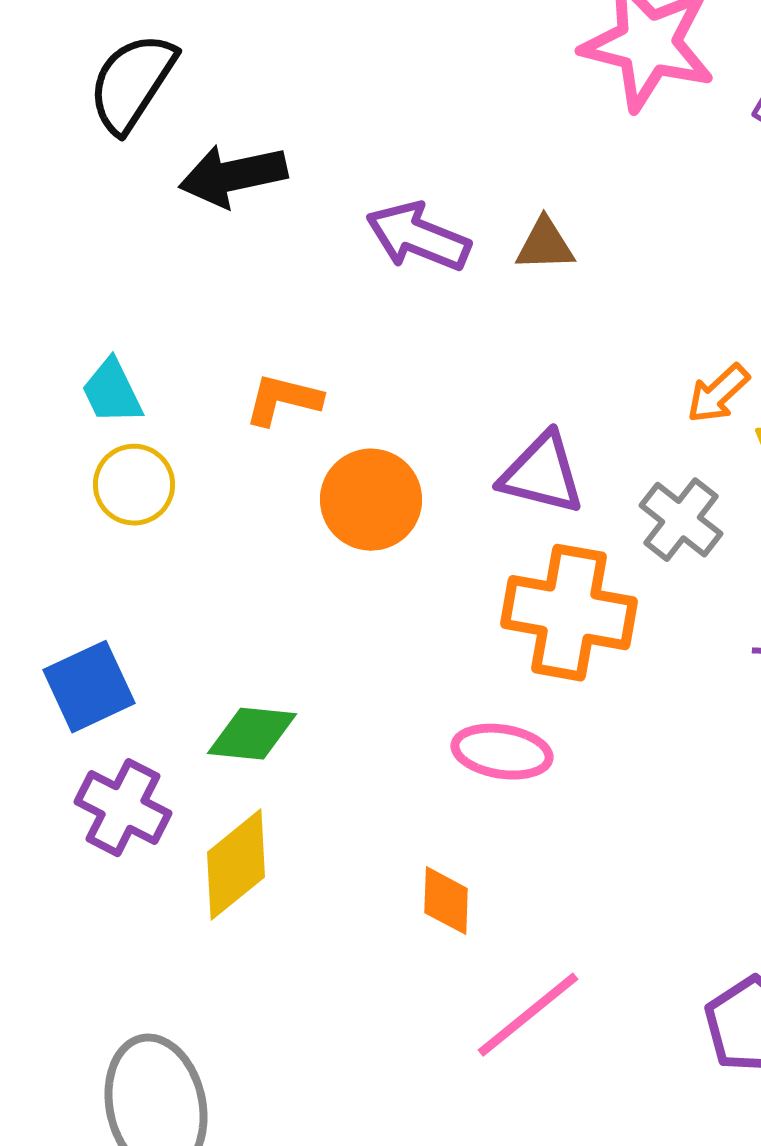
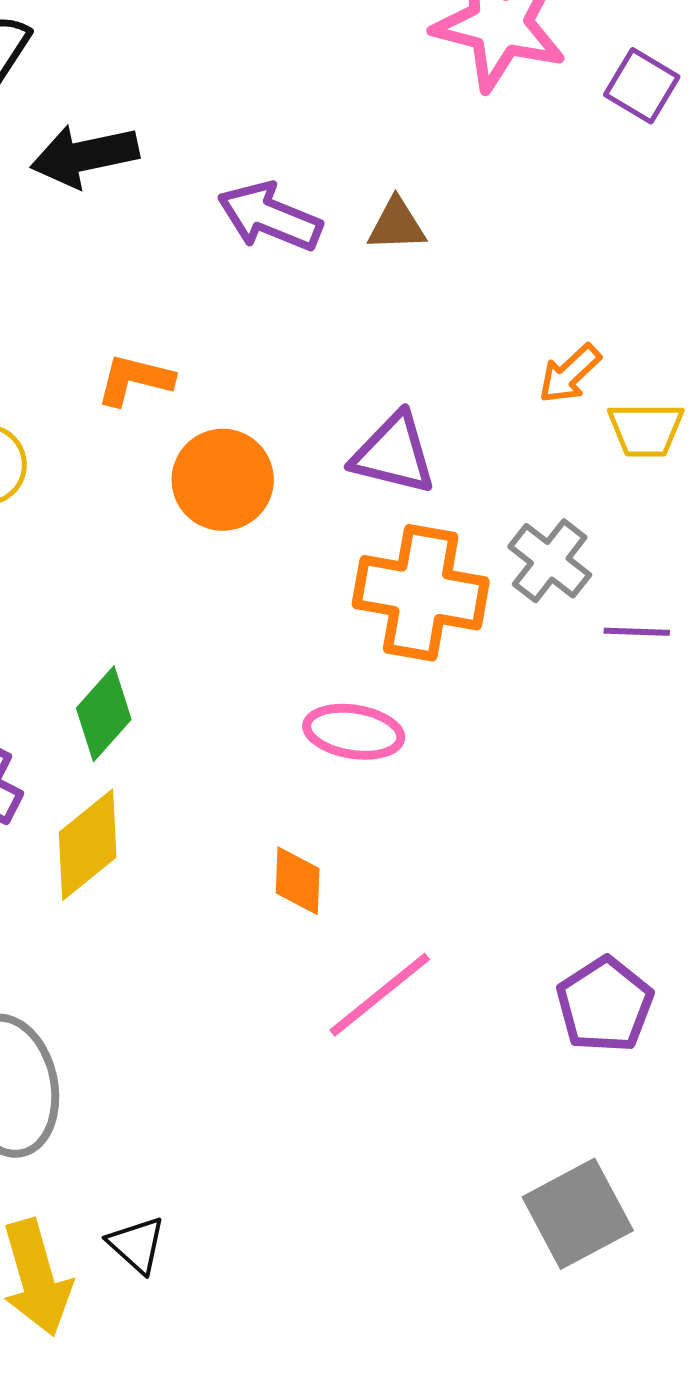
gray cross: (681, 520) -> (550, 561), moved
green diamond: (252, 734) -> (104, 714), turned -54

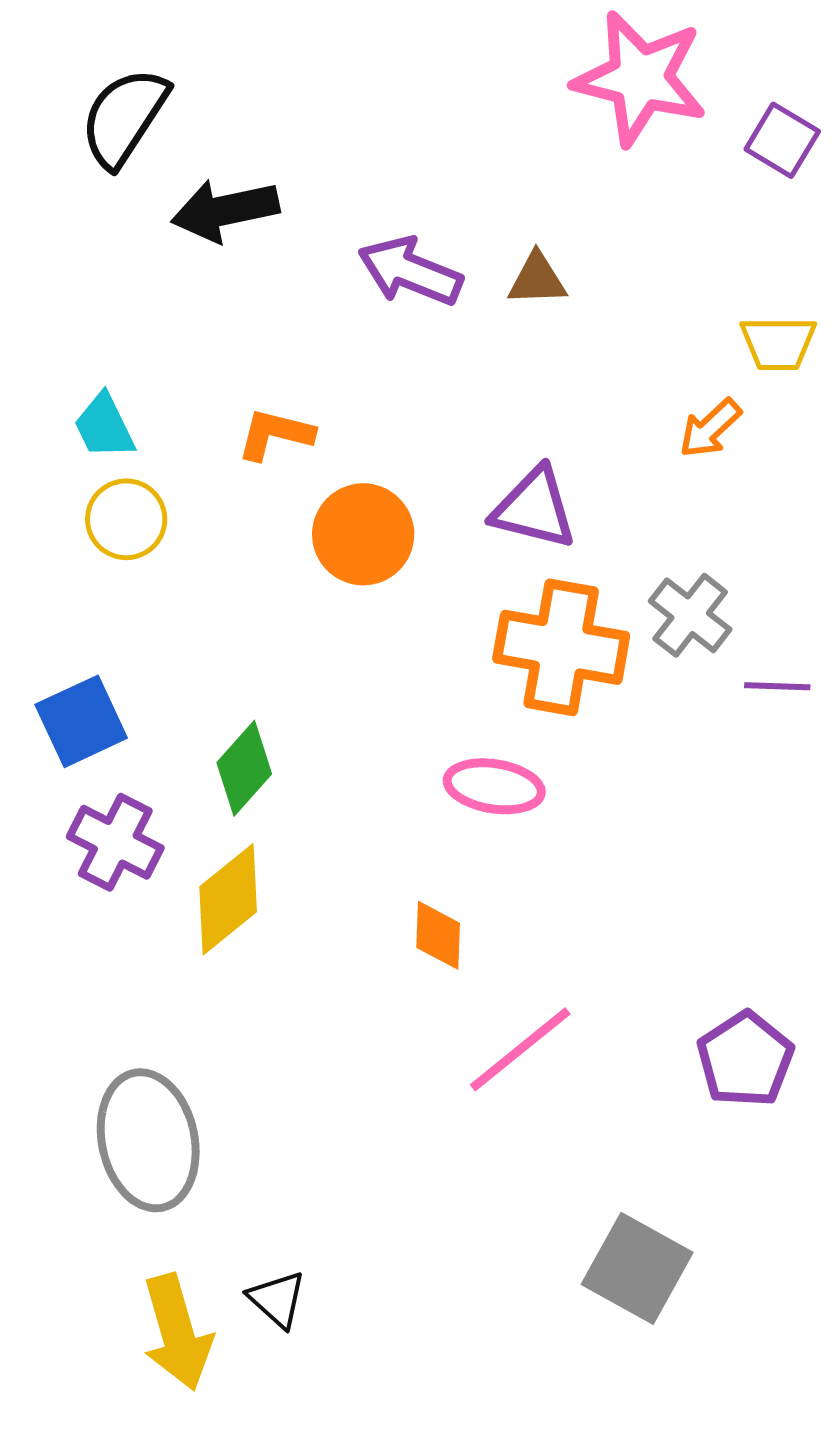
yellow trapezoid: (646, 430) -> (778, 343), moved
gray square: (578, 1214) -> (637, 1268), moved, turned -33

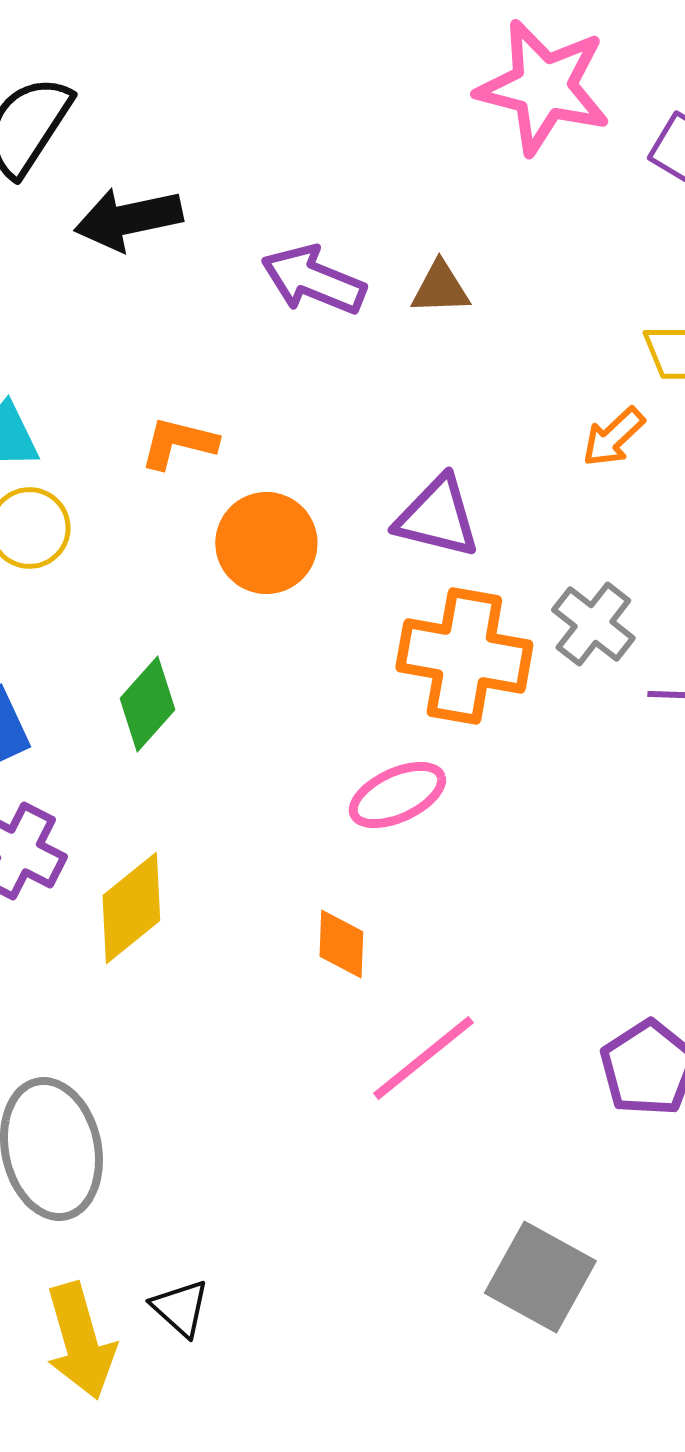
green diamond: (244, 768) -> (147, 704), moved
pink ellipse: (494, 786) -> (397, 795), turned -34

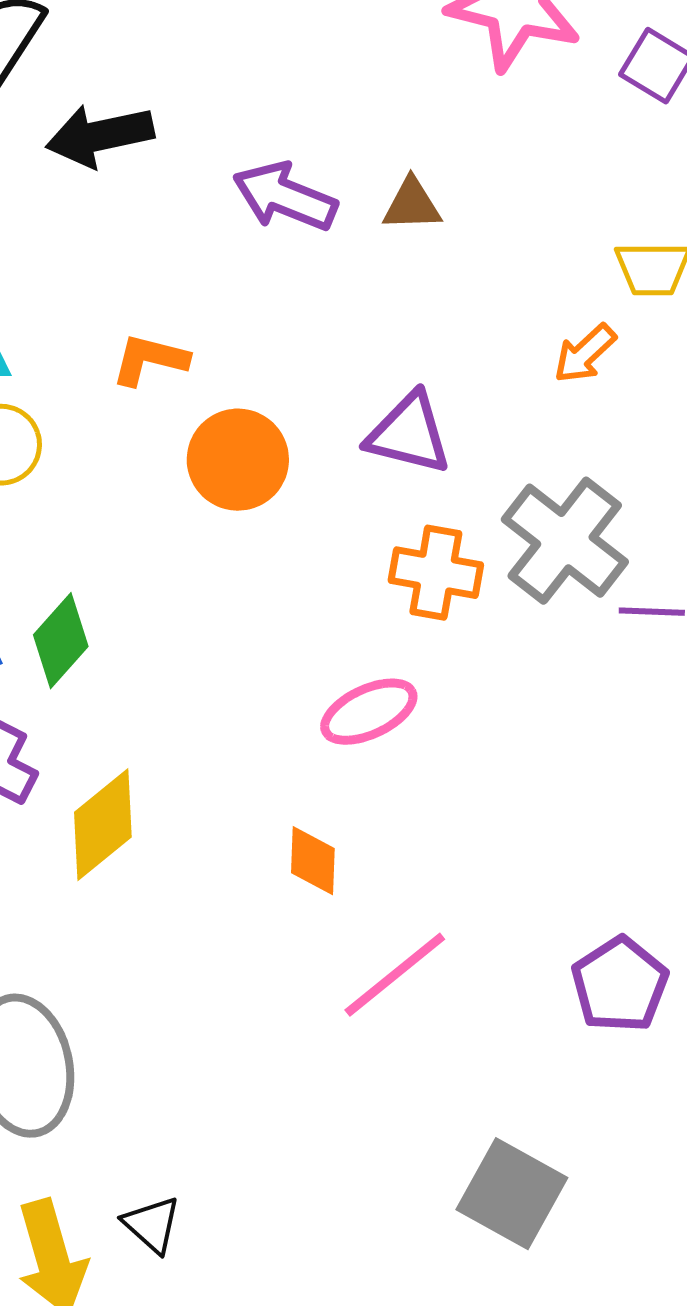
gray cross: (593, 624) -> (565, 541), size x1.5
orange cross: (464, 656) -> (436, 573), size x0.7
green diamond: (147, 704) -> (61, 641), moved

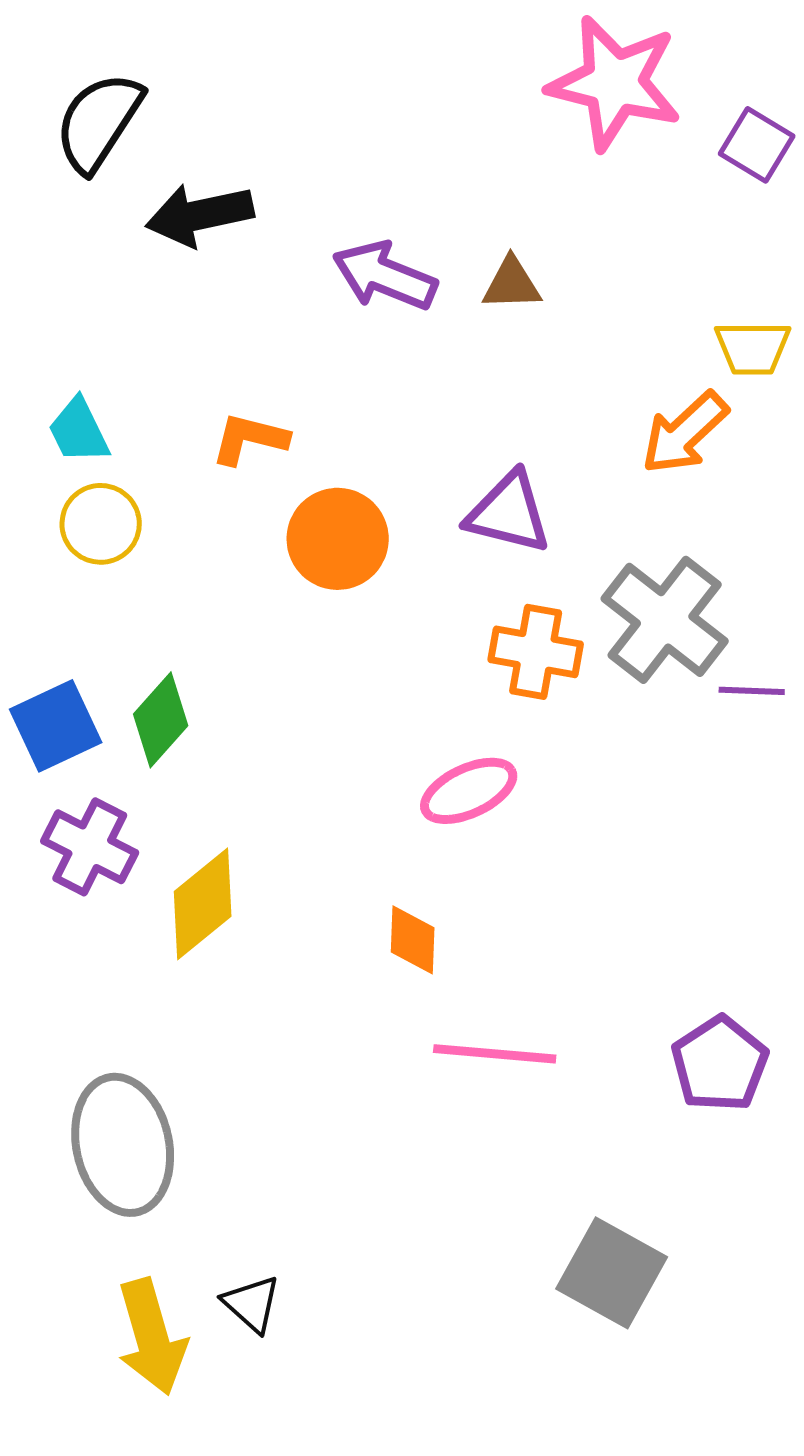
orange arrow: (585, 354) -> (685, 433), size x1.4
pink line: (395, 975) -> (495, 1054), turned 44

